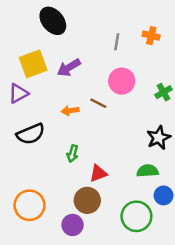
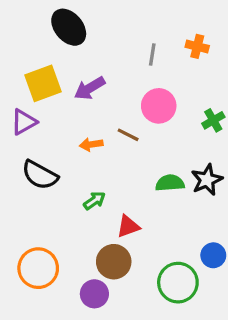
black semicircle: (31, 134) -> (40, 175), turned 52
green arrow: (73, 154) -> (94, 201), turned -140
green semicircle: (148, 171) -> (170, 183), moved

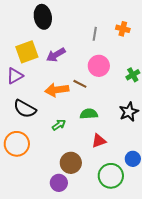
black ellipse: (69, 27) -> (43, 17), turned 30
orange arrow: (91, 144) -> (57, 90), size x1.6
green semicircle: (170, 183) -> (89, 114), moved
red triangle: (128, 226) -> (99, 141), moved
orange circle: (38, 268) -> (17, 144), moved

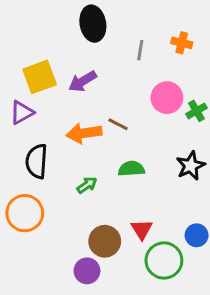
black ellipse: (43, 17) -> (93, 24), moved
pink circle: (99, 66) -> (167, 98), moved
black semicircle: (25, 109) -> (37, 161), turned 65
red triangle: (99, 141) -> (142, 229), moved, turned -42

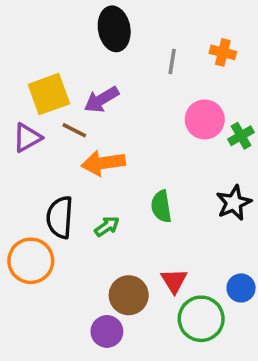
brown line: (118, 124) -> (74, 130), moved
black semicircle: (37, 161) -> (60, 217), moved
green semicircle: (131, 169) -> (161, 206), turned -95

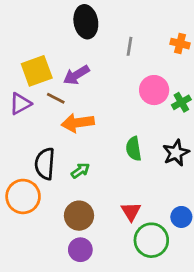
orange cross: (223, 52) -> (180, 44), moved
green semicircle: (161, 206) -> (134, 149), moved
brown circle: (129, 295) -> (79, 216), moved

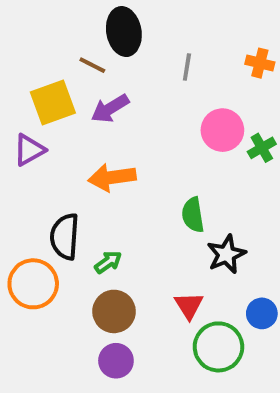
brown line: (56, 98) -> (92, 65), moved
black star: (176, 153) -> (226, 254), moved
green arrow: (80, 171) -> (108, 262), moved

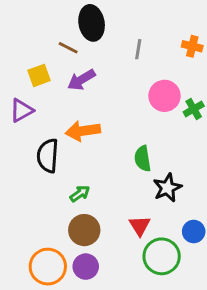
yellow square: (53, 102) -> (39, 75), size x0.7
black semicircle: (65, 237) -> (48, 156), moved
orange circle: (33, 284) -> (48, 267), moved

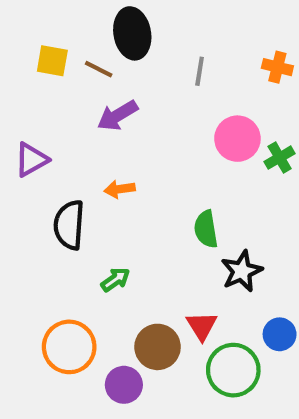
yellow square: (39, 75) -> (52, 61), moved, turned 30
orange arrow: (83, 131) -> (120, 189), size x0.6
brown circle: (84, 230) -> (158, 347), moved
orange circle: (48, 267) -> (69, 347), moved

